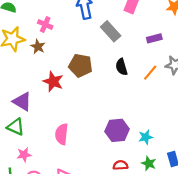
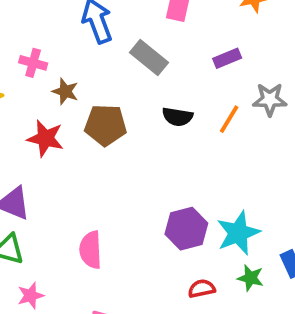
brown star: (38, 47) -> (65, 91), moved
black semicircle: (122, 67) -> (177, 117), turned -56
red star: (53, 81) -> (45, 138), moved
cyan star: (146, 137) -> (238, 233), size x1.6

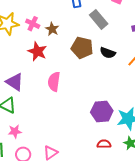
pink cross: (33, 63) -> (33, 24), moved
brown pentagon: (106, 125) -> (82, 48), moved
pink semicircle: (91, 250) -> (54, 82), moved

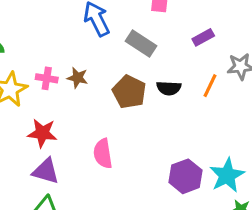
brown pentagon: (82, 48) -> (129, 92), turned 30
red star: (37, 51) -> (42, 133), moved

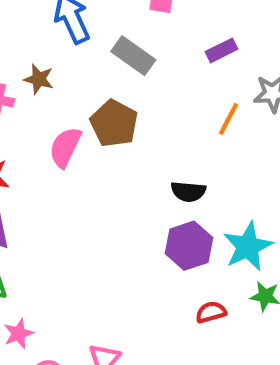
brown star: (77, 78) -> (39, 79), moved
black semicircle: (169, 88) -> (188, 192), moved
pink semicircle: (103, 154) -> (65, 147), moved, turned 32

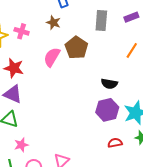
gray rectangle: (133, 56) -> (101, 21), moved, turned 54
brown star: (39, 79) -> (53, 23), moved

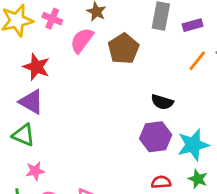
purple rectangle: (131, 17) -> (193, 25), moved
pink semicircle: (52, 57) -> (82, 40), moved

